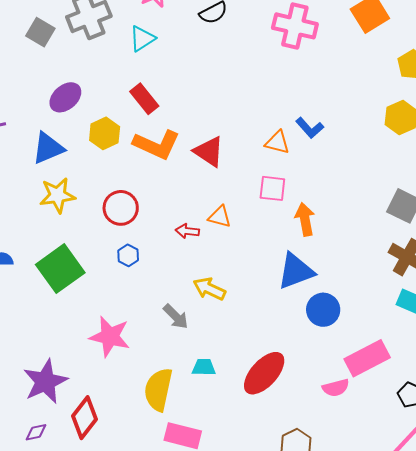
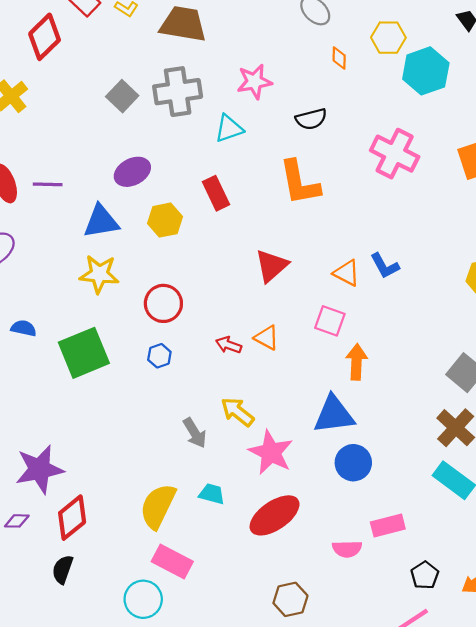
orange L-shape: (157, 145) -> (299, 183), moved, turned 42
red triangle: (209, 152) -> (272, 266), turned 32
pink star: (110, 337) -> (271, 452), moved
pink rectangle: (367, 358) -> (388, 525), size x0.7

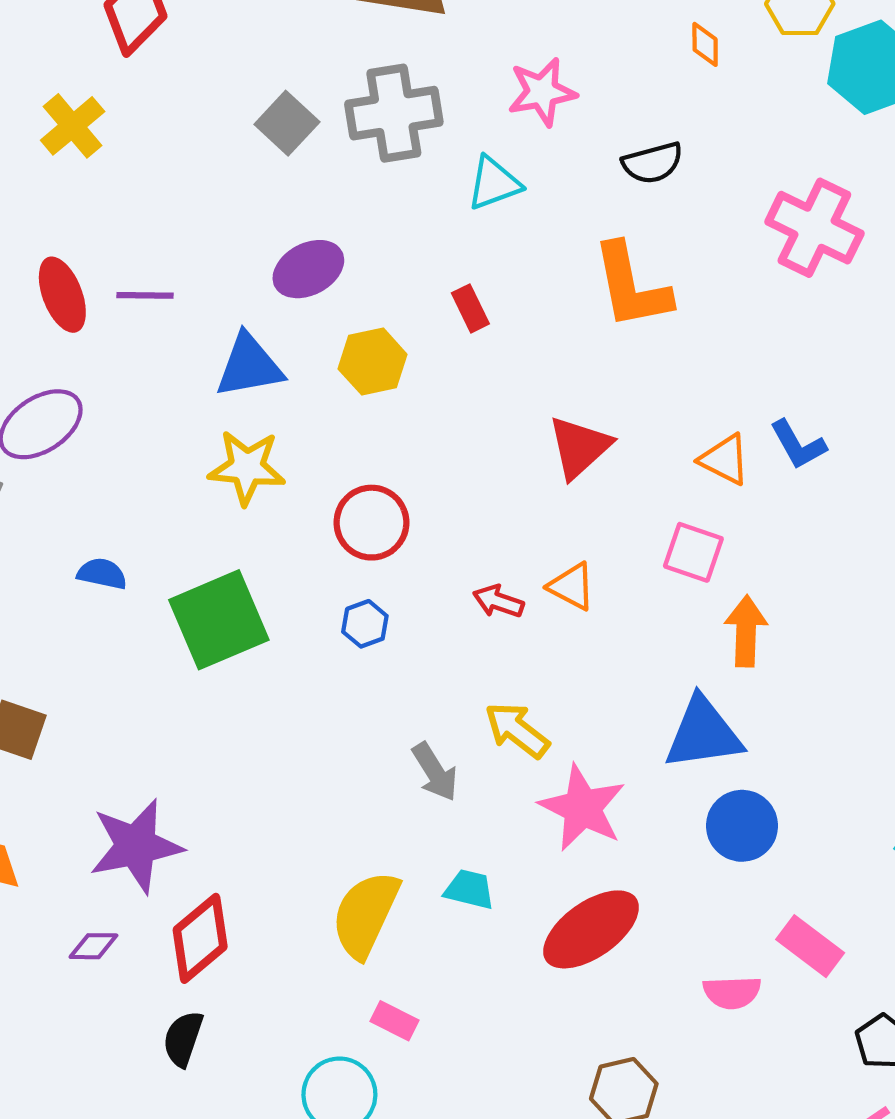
red rectangle: (216, 193) -> (470, 308), size x0.7
pink rectangle: (388, 525) -> (810, 946), turned 52
pink rectangle: (172, 561) -> (394, 1021), size x0.6

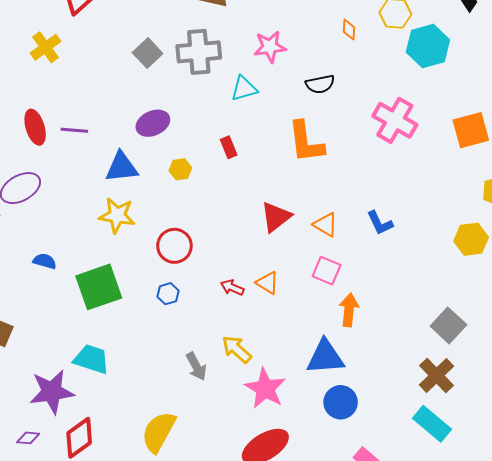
yellow hexagon: (373, 362) -> (180, 169), size x0.7
orange triangle: (725, 460) -> (326, 225), moved
cyan trapezoid: (469, 889) -> (91, 359), moved, size x1.5

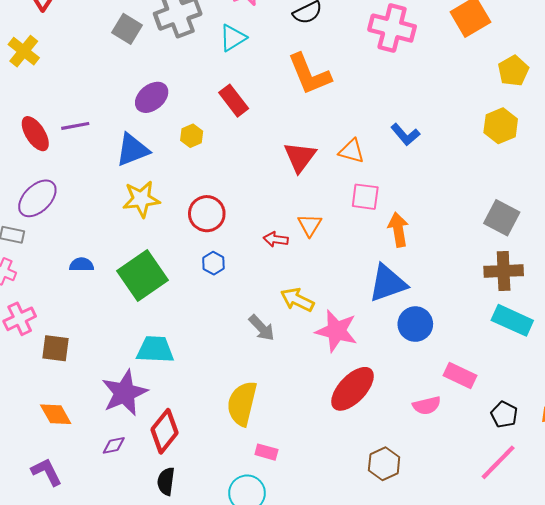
red rectangle: (229, 147) -> (234, 101), size x1.4
orange triangle: (268, 283) -> (310, 225), turned 45
brown cross: (436, 376) -> (504, 271), turned -33

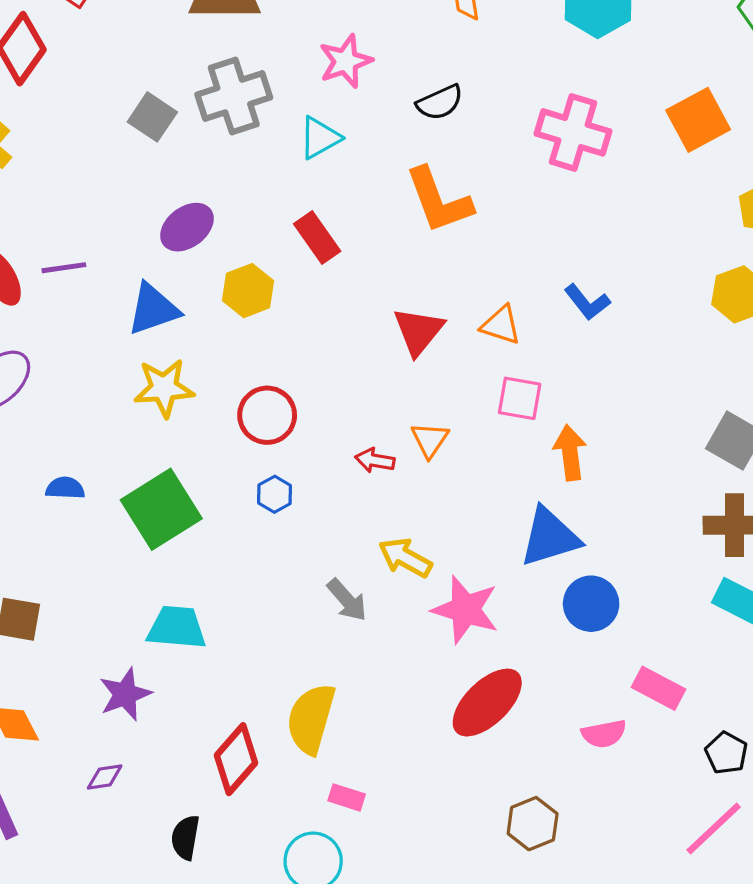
yellow hexagon: (192, 136) -> (248, 291), size x1.4
purple star: (124, 393) -> (125, 694), size x0.7
red diamond: (164, 431) -> (236, 759), moved

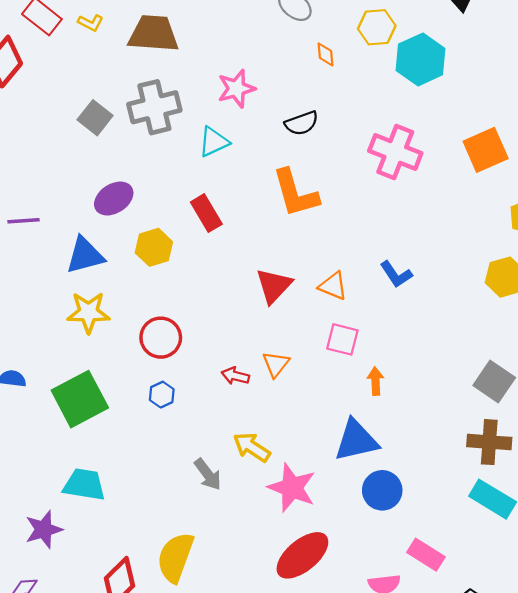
orange arrow: (570, 453) -> (375, 381), size x0.7

